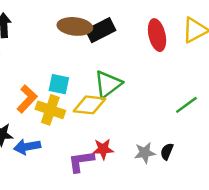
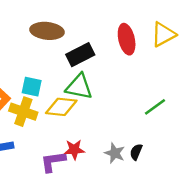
black rectangle: (101, 30) -> (80, 55), moved
green triangle: (108, 84) -> (79, 87), turned 48
gray star: (145, 153) -> (115, 153), turned 30

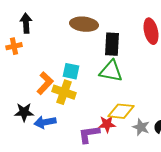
black rectangle: (80, 55) -> (112, 44), turned -60
yellow diamond: (61, 107) -> (121, 111), moved

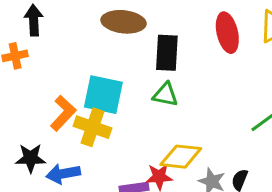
cyan square: (71, 71) -> (103, 95), size x1.5
green triangle: (111, 71) -> (165, 95), size x0.7

